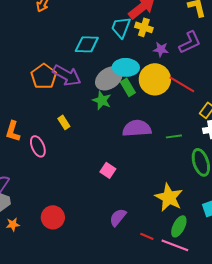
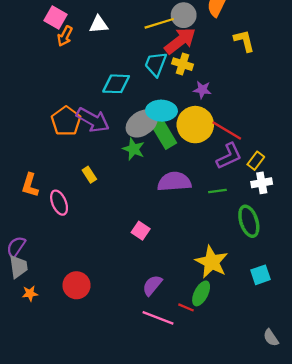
purple L-shape: (190, 42) -> (229, 156), moved
green rectangle: (128, 87) -> (164, 134), size x1.4
green ellipse: (179, 226) -> (201, 293), moved
pink line: (175, 245) -> (158, 318), moved

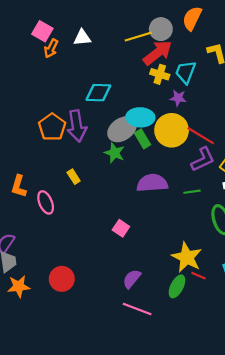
cyan trapezoid: (156, 64) -> (186, 72), moved
purple arrow: (93, 120) -> (77, 126), turned 52
green rectangle: (164, 134) -> (143, 139), size x0.7
orange star: (30, 293) -> (19, 286), size x1.5
red line: (186, 307) -> (199, 276), moved

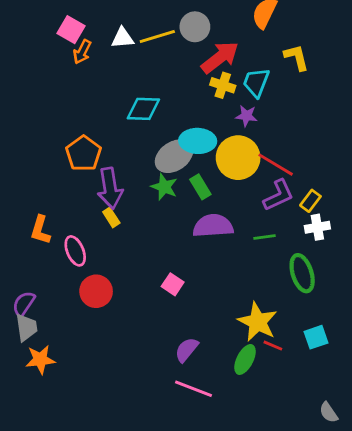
gray circle: (161, 29) -> (195, 27), moved
yellow line: (138, 37) -> (157, 37), moved
purple arrow: (77, 126) -> (110, 188), moved
green rectangle: (143, 139) -> (200, 187), moved
red circle: (62, 279) -> (96, 291), moved

